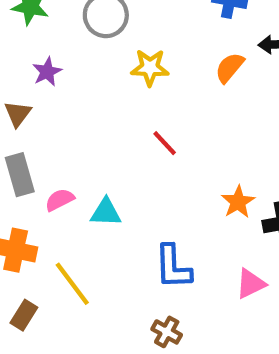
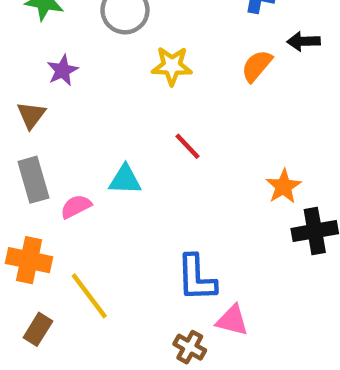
orange star: (238, 202) -> (283, 186), moved
cyan triangle: (106, 212) -> (125, 180), moved
pink triangle: (251, 284) -> (232, 320), moved, turned 40

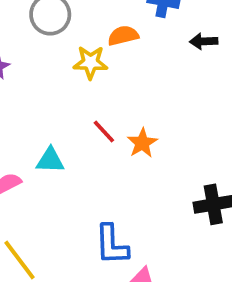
orange semicircle: (257, 66) -> (123, 36), moved, turned 36
orange star: (283, 186) -> (142, 143), moved

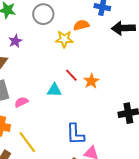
black arrow: (204, 41) -> (123, 28), size x1.6
cyan triangle: (50, 160) -> (54, 90), moved

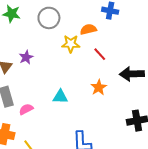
black arrow: (123, 28) -> (132, 74), moved
purple star: (15, 41) -> (26, 57), moved
red line: (71, 75) -> (100, 54), moved

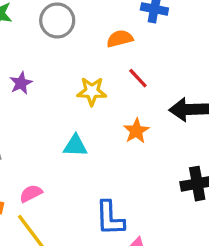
yellow star: (71, 44) -> (92, 91), moved
pink semicircle: (26, 109) -> (31, 193), moved

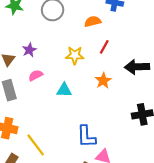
red line: (138, 78) -> (104, 47), turned 72
pink semicircle: (31, 193) -> (36, 75), moved

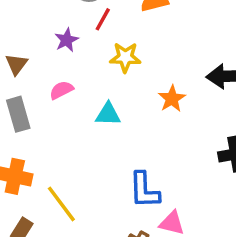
red line: (104, 47) -> (103, 19), moved
purple star: (29, 50) -> (67, 40), moved

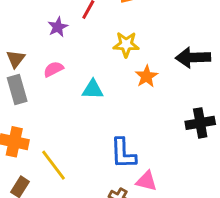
yellow star: (125, 57) -> (126, 44), moved
brown triangle: (17, 64) -> (16, 59), moved

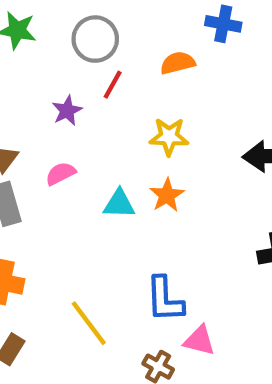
orange star: (146, 76) -> (167, 195), moved
yellow line: (53, 165) -> (89, 323), moved

